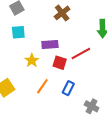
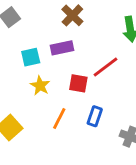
cyan square: (18, 32) -> (31, 57), moved
purple rectangle: (50, 44) -> (62, 48), moved

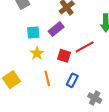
purple rectangle: (62, 48) -> (56, 29), turned -35
orange line: (59, 118) -> (47, 78), turned -49

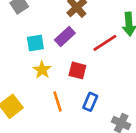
red line: (85, 47) -> (105, 43), moved

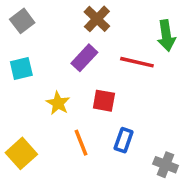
cyan square: (35, 43) -> (21, 68), moved
red line: (105, 43) -> (137, 62), turned 50

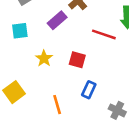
purple rectangle: (84, 58) -> (57, 20), moved
orange line: (81, 143) -> (57, 105), moved

